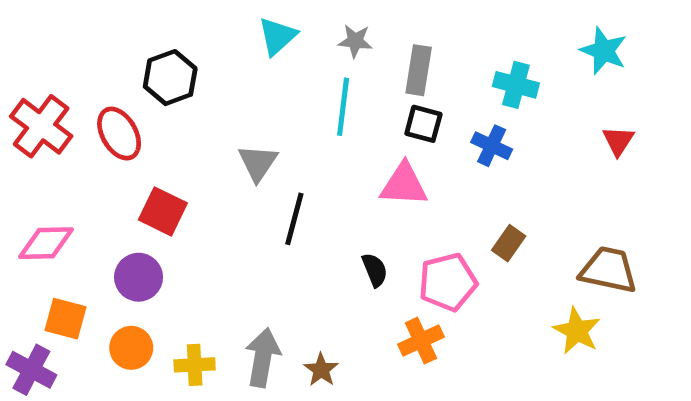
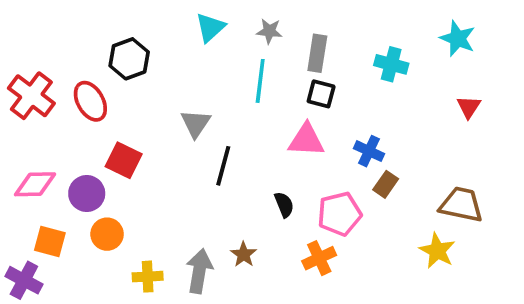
blue cross: (492, 146) -> (369, 151), moved
purple circle: (139, 277) -> (87, 194), moved
orange circle: (131, 348) -> (107, 234), moved
brown star: (321, 370) -> (244, 254), moved

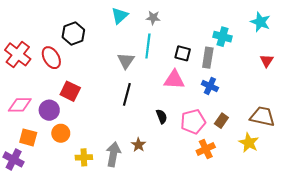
gray rectangle: (317, 53) -> (208, 58), moved
gray triangle: (196, 123) -> (126, 61), moved
brown rectangle: (386, 184) -> (221, 121), moved
orange cross: (319, 258) -> (206, 149), moved

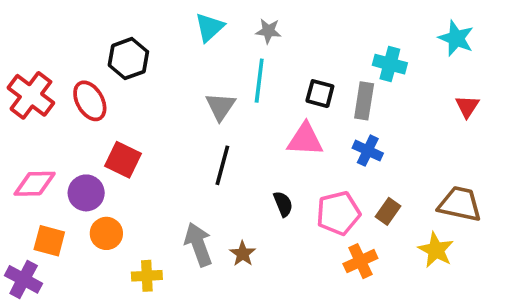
gray arrow: (113, 154) -> (198, 244), moved, turned -30

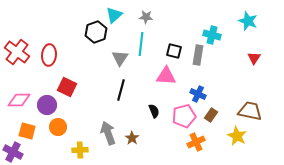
black hexagon: (128, 59) -> (96, 32), moved
red ellipse: (90, 101) -> (49, 55), turned 35
blue cross: (368, 151) -> (198, 94), moved

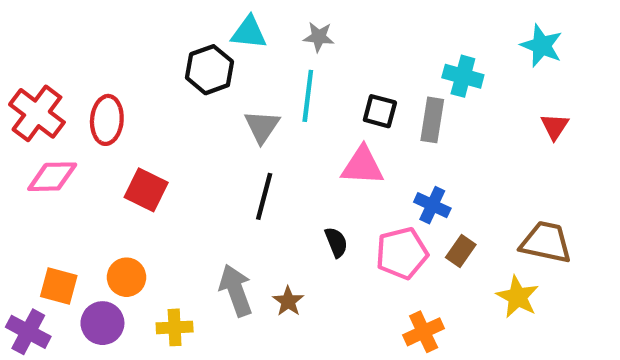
cyan triangle: (114, 15) -> (249, 33), turned 48
pink diamond: (19, 100) -> (52, 177), moved
purple circle: (47, 105) -> (102, 323), moved
orange cross: (196, 142) -> (424, 332), moved

